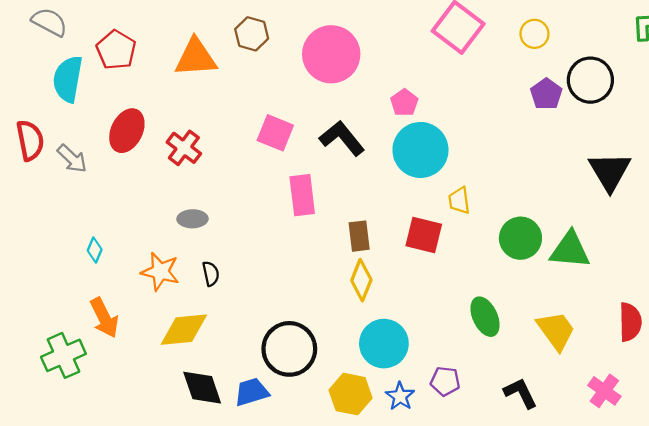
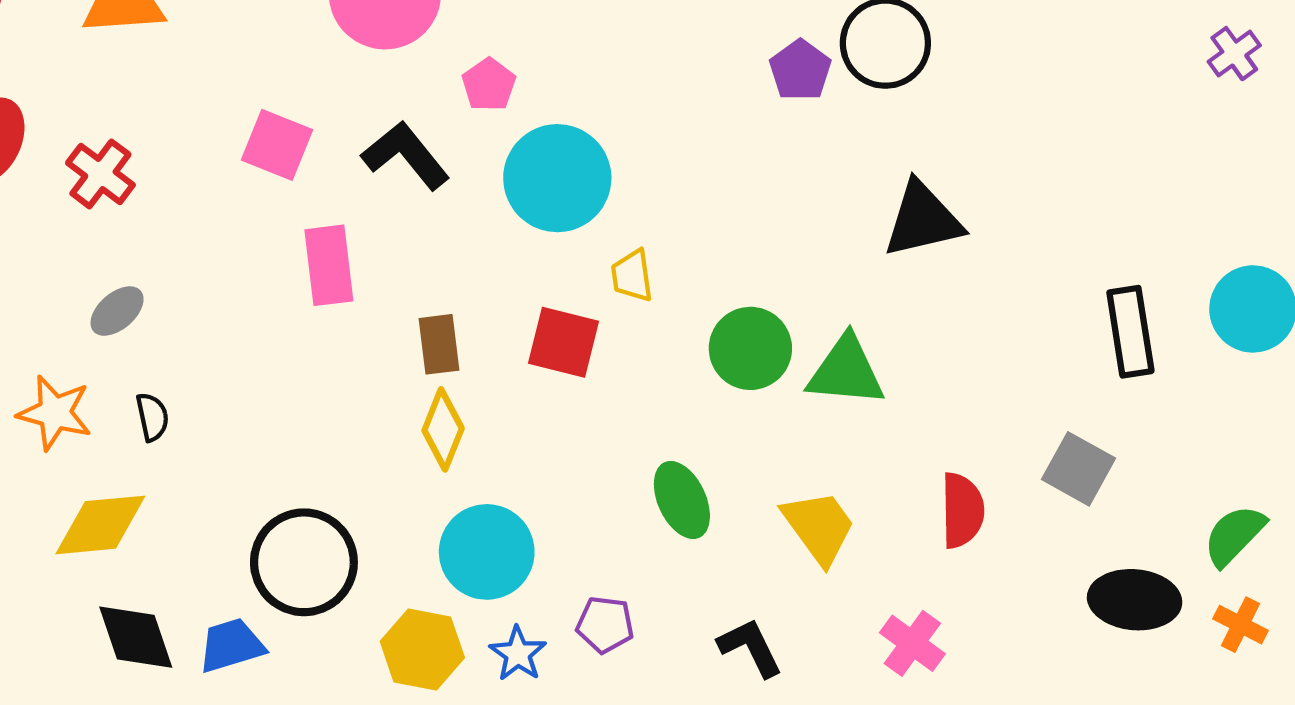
pink pentagon: (404, 103) -> (489, 85), moved
black triangle: (610, 171) -> (923, 220), turned 48
gray ellipse: (192, 219) -> (117, 311), turned -40

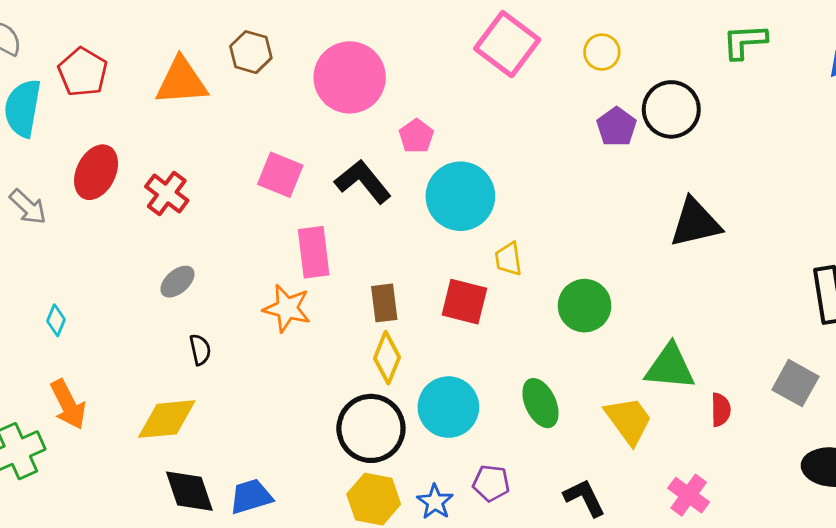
green triangle: (846, 371) -> (670, 367), moved
orange star: (55, 413) -> (287, 308), moved
red semicircle: (962, 510) -> (721, 410), size x0.7
cyan circle: (487, 552) -> (448, 407), moved
black circle: (304, 562) -> (371, 428), moved

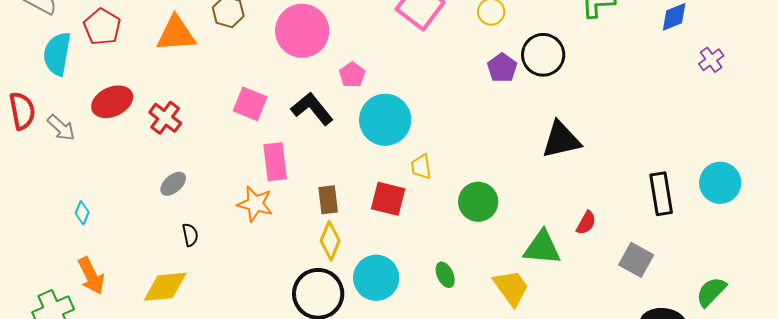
red ellipse: (96, 172) -> (112, 102), turned 39
green ellipse: (540, 403) -> (445, 275), size x0.7
red semicircle: (721, 410) -> (586, 223), moved, turned 30

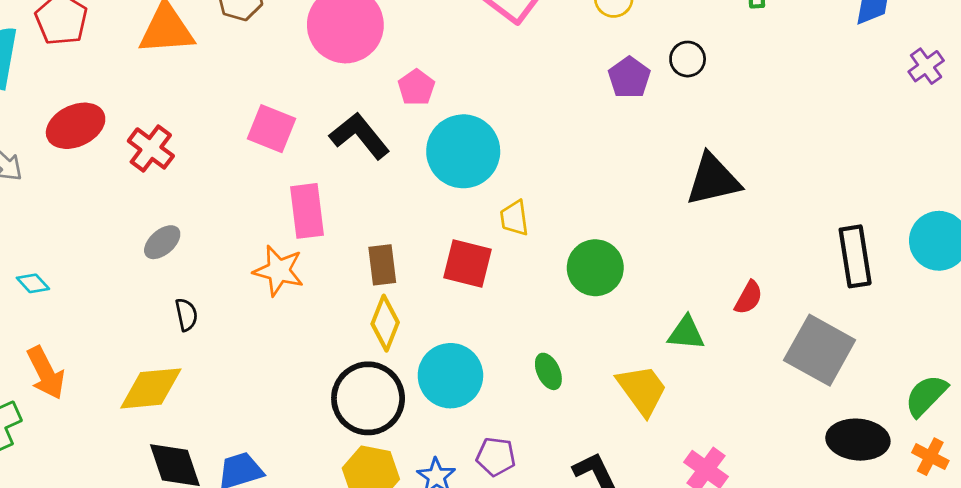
black circle: (543, 55) -> (688, 59), size x0.6
cyan diamond: (82, 213) -> (33, 283), turned -65
green triangle: (542, 248) -> (686, 333), size x0.7
gray square: (636, 260) -> (820, 350), size x1.4

